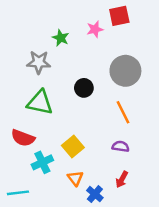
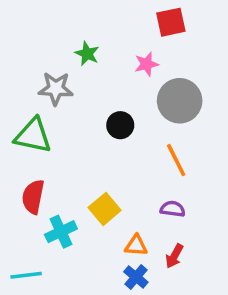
pink star: (95, 29) -> (146, 64), moved
green triangle: (40, 103) -> (33, 136), moved
red semicircle: (23, 138) -> (33, 197), turned 80
orange triangle: (75, 178) -> (136, 246), moved, turned -49

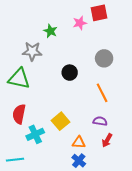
pink star: (146, 64) -> (80, 23), moved
gray circle: (180, 101) -> (104, 58), size x0.7
red arrow: (174, 256) -> (107, 140), moved

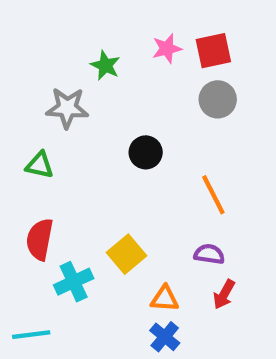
red square: (99, 13) -> (213, 51), moved
gray circle: (104, 58) -> (218, 99), moved
green triangle: (19, 79) -> (40, 165), size x0.6

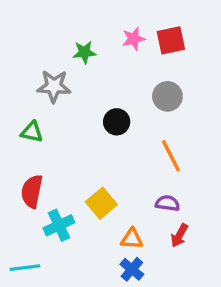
green star: (105, 65) -> (84, 52), turned -30
gray circle: (218, 99) -> (167, 96), moved

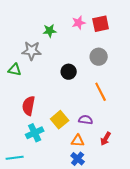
green triangle: (32, 132) -> (15, 70), moved
red semicircle: (32, 191) -> (29, 106), moved
purple semicircle: (167, 203) -> (86, 120), moved

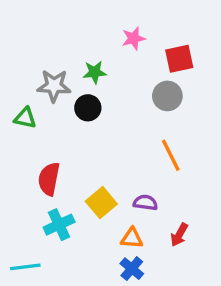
red square: (101, 24) -> (179, 59), moved
green star: (50, 31) -> (95, 72), moved
black circle: (69, 72) -> (88, 108), moved

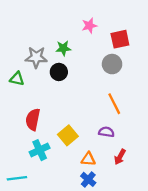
purple semicircle: (145, 203) -> (106, 132), moved

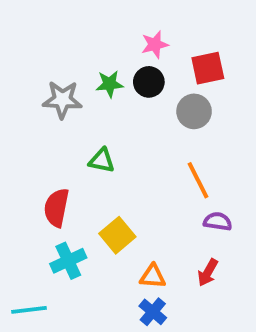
black circle: (59, 72) -> (149, 82), moved
green triangle: (17, 79) -> (102, 161), moved
purple semicircle: (106, 132) -> (218, 221), moved

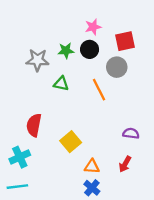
green triangle: (102, 161) -> (61, 84), moved
orange line: (198, 180) -> (99, 90), moved
cyan cross: (68, 261) -> (20, 157), moved

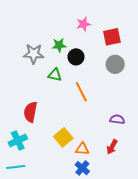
black circle: (90, 49) -> (76, 57), moved
gray circle: (117, 67) -> (115, 64), moved
orange line: (99, 90) -> (81, 92), moved
yellow square: (71, 142) -> (63, 137), moved

